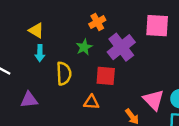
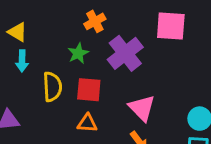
red square: (106, 76) -> (89, 90), moved
pink triangle: (154, 100) -> (142, 108), moved

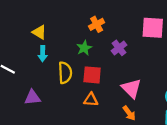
purple cross: (125, 53) -> (119, 48), size x0.6

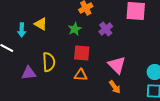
yellow triangle: (39, 32) -> (41, 24), moved
cyan arrow: (43, 54) -> (22, 30), moved
yellow semicircle: (65, 73) -> (49, 62), moved

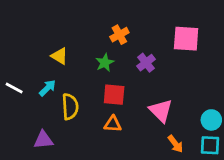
cyan arrow: (22, 30) -> (47, 88), moved, turned -136
purple triangle: (29, 73) -> (43, 140), moved
orange arrow: (115, 87) -> (175, 144), moved

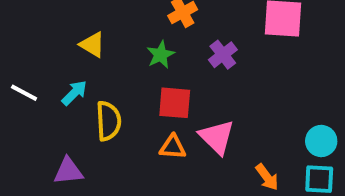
pink triangle: (161, 111) -> (217, 137), moved

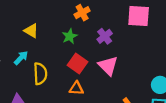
red square: (175, 103) -> (78, 63), turned 30
pink triangle: (217, 137) -> (108, 66), moved

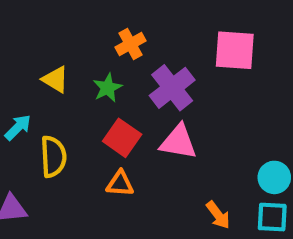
yellow triangle: (31, 31) -> (55, 79), moved
purple cross: (105, 36) -> (172, 88), size x1.5
pink triangle: (108, 66) -> (178, 142), turned -35

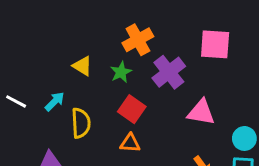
orange cross: (130, 44) -> (138, 40), size x1.4
pink triangle: (178, 142) -> (201, 112), moved

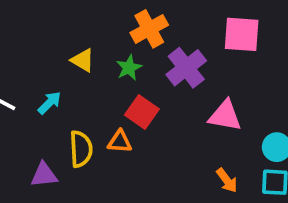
yellow semicircle: (81, 123) -> (81, 149), moved
orange triangle: (130, 143) -> (120, 142), moved

